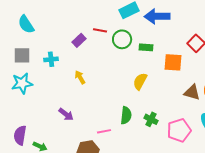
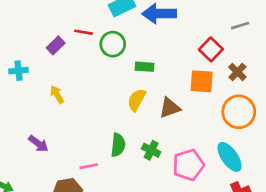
green rectangle: (146, 47) -> (145, 67), moved
orange square: (173, 62) -> (202, 81), moved
brown triangle: (192, 92) -> (170, 108), moved, turned -36

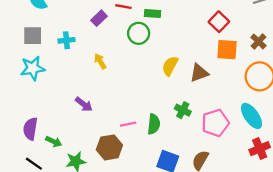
green circle: (113, 44) -> (139, 33), moved
red square: (211, 49) -> (219, 22), moved
green rectangle: (145, 67) -> (153, 14), moved
green semicircle: (118, 145) -> (154, 124), moved

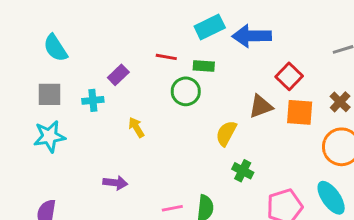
purple rectangle: (99, 18) -> (118, 75), moved
brown triangle: (199, 73) -> (261, 106), moved
purple arrow: (84, 104) -> (115, 183), turned -30
green cross: (183, 110) -> (243, 171), moved

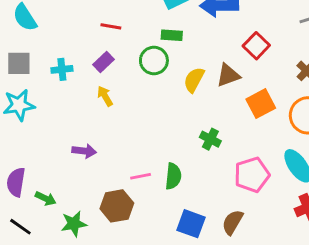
red line: (166, 57) -> (111, 26), moved
purple rectangle: (118, 75) -> (103, 62), moved
orange square: (300, 112) -> (261, 104), moved, turned -32
yellow semicircle: (226, 133) -> (194, 80), moved

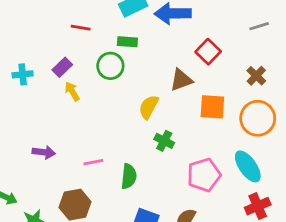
red line: (111, 26) -> (81, 28), moved
yellow semicircle: (194, 80) -> (149, 107), moved
yellow arrow: (105, 96) -> (72, 91), moved
orange square: (261, 104) -> (212, 107), turned 32
pink line: (141, 176) -> (93, 162), moved

